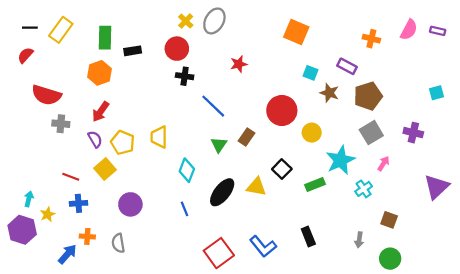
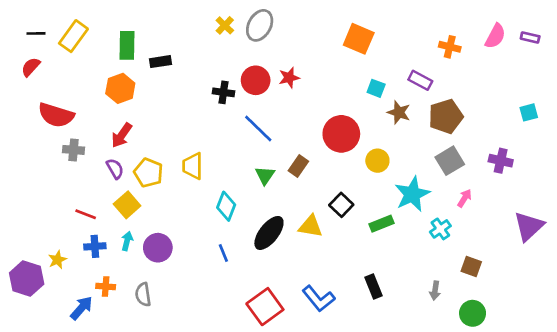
red circle: (177, 49) -> (256, 80), moved
cyan arrow: (29, 199) -> (127, 241), moved

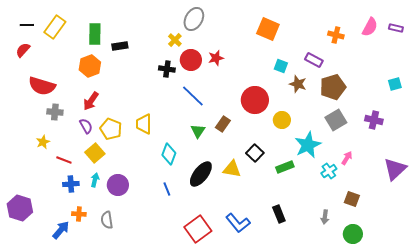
yellow cross: (225, 25) -> (175, 40), moved
pink arrow: (464, 198) -> (347, 158), moved
yellow star: (57, 260) -> (43, 142), moved

